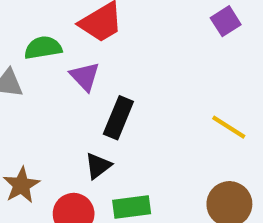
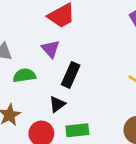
green semicircle: (43, 48) -> (24, 75), moved

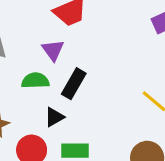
green semicircle: (24, 75) -> (35, 81), moved

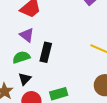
black triangle: (54, 117) -> (25, 79), moved

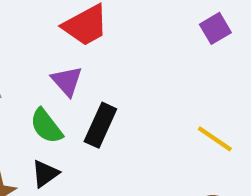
green semicircle: (21, 57) -> (46, 126), turned -120

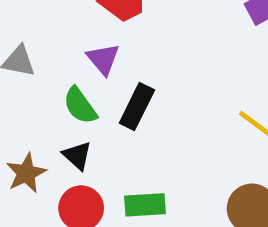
black triangle: (45, 174) -> (77, 156), turned -44

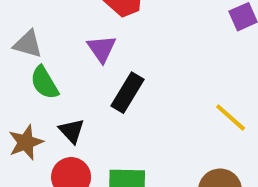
green semicircle: (80, 106) -> (44, 83), moved

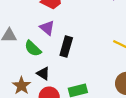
green semicircle: (44, 83) -> (33, 48), moved

